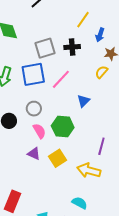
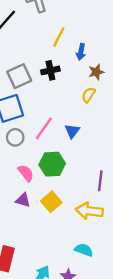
pink line: (61, 79) -> (44, 128), moved
gray circle: (34, 109) -> (15, 137), moved

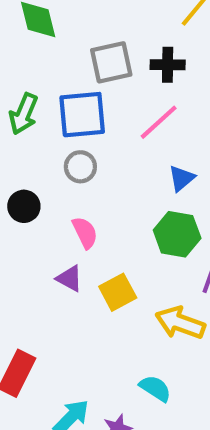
pink line: (44, 128) -> (159, 122), moved
green hexagon: (52, 164) -> (177, 234), moved

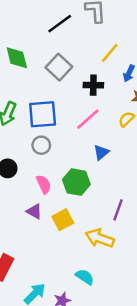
gray square: (111, 62) -> (59, 67), moved, turned -35
green hexagon: (177, 234) -> (76, 182), moved

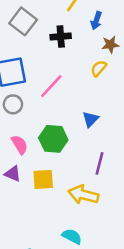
pink line: (88, 119) -> (51, 86), moved
blue triangle: (101, 152) -> (90, 119), moved
yellow square: (63, 220) -> (43, 179), turned 30

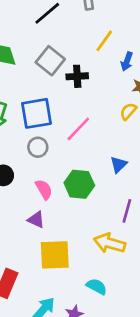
black cross: (61, 36) -> (77, 76), moved
yellow square: (43, 179) -> (55, 255), moved, size x1.4

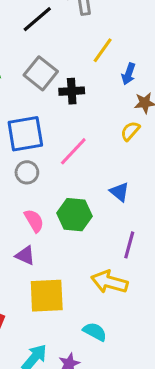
blue triangle: (119, 164) -> (119, 192), turned -36

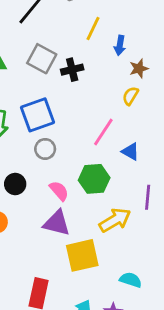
pink line: (73, 151) -> (103, 132), moved
purple triangle: (25, 255) -> (57, 223), size x1.5
yellow arrow: (109, 282) -> (115, 220), moved, turned 144

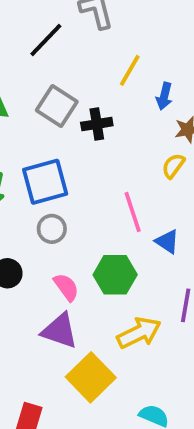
pink line: (103, 132) -> (133, 212), turned -56
yellow square: (82, 255) -> (91, 377), turned -36

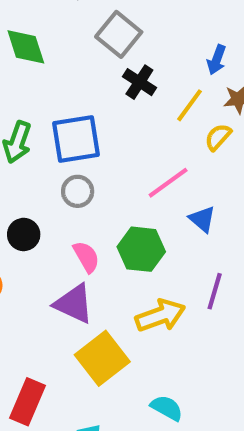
yellow line: (130, 70) -> (190, 105), moved
gray square: (57, 106) -> (119, 34), moved
black cross: (97, 124) -> (139, 82), turned 36
pink line: (133, 212) -> (168, 183), turned 66

